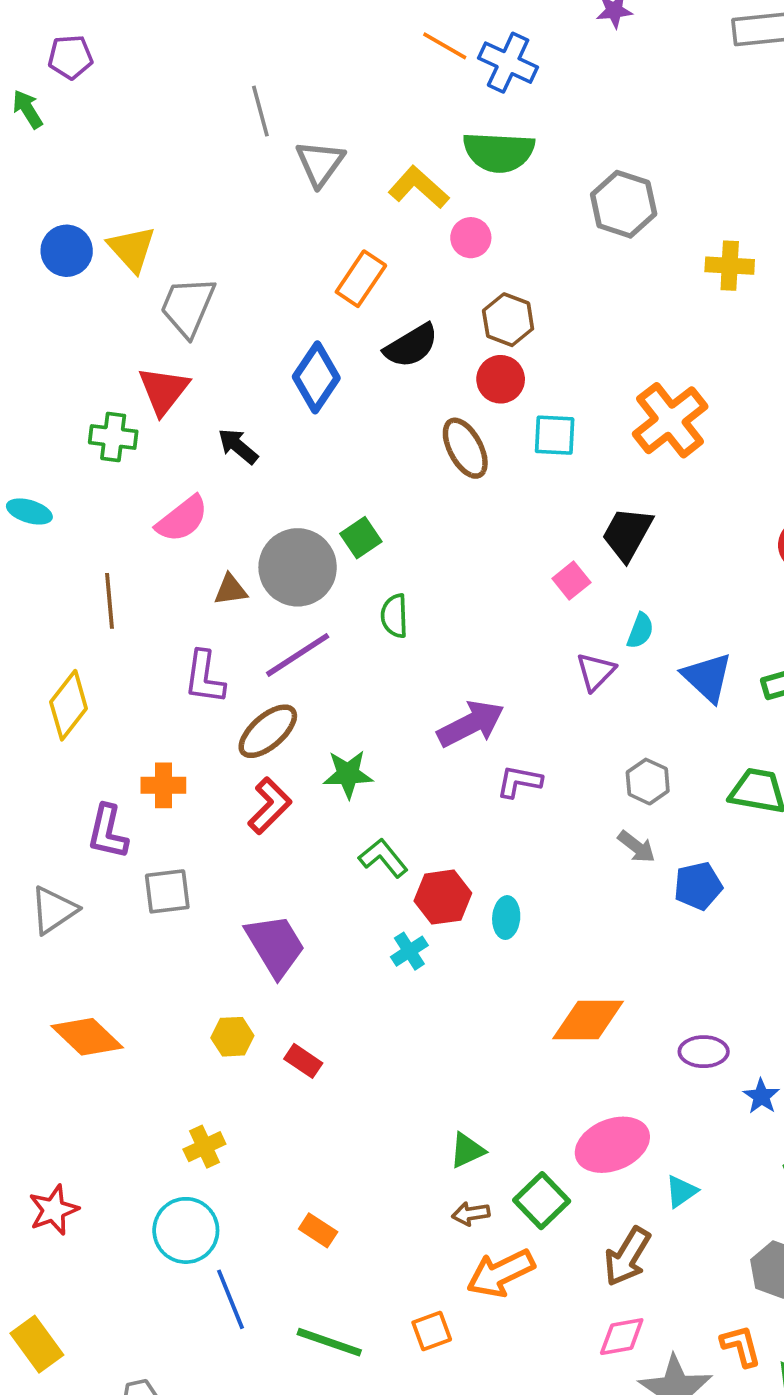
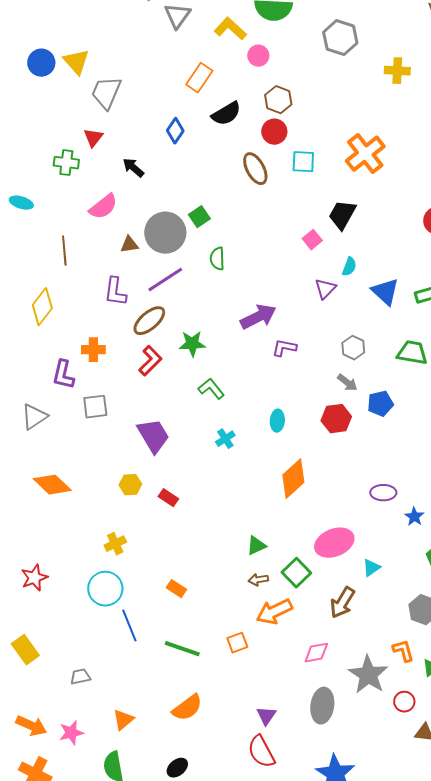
blue diamond: (316, 377) -> (175, 131), size x0.7
red triangle: (163, 390) -> (93, 138), size x0.7
red hexagon: (443, 897) -> (336, 419), moved
orange diamond: (588, 1020) -> (293, 479), moved, turned -42
pink diamond: (622, 1337) -> (316, 653), moved

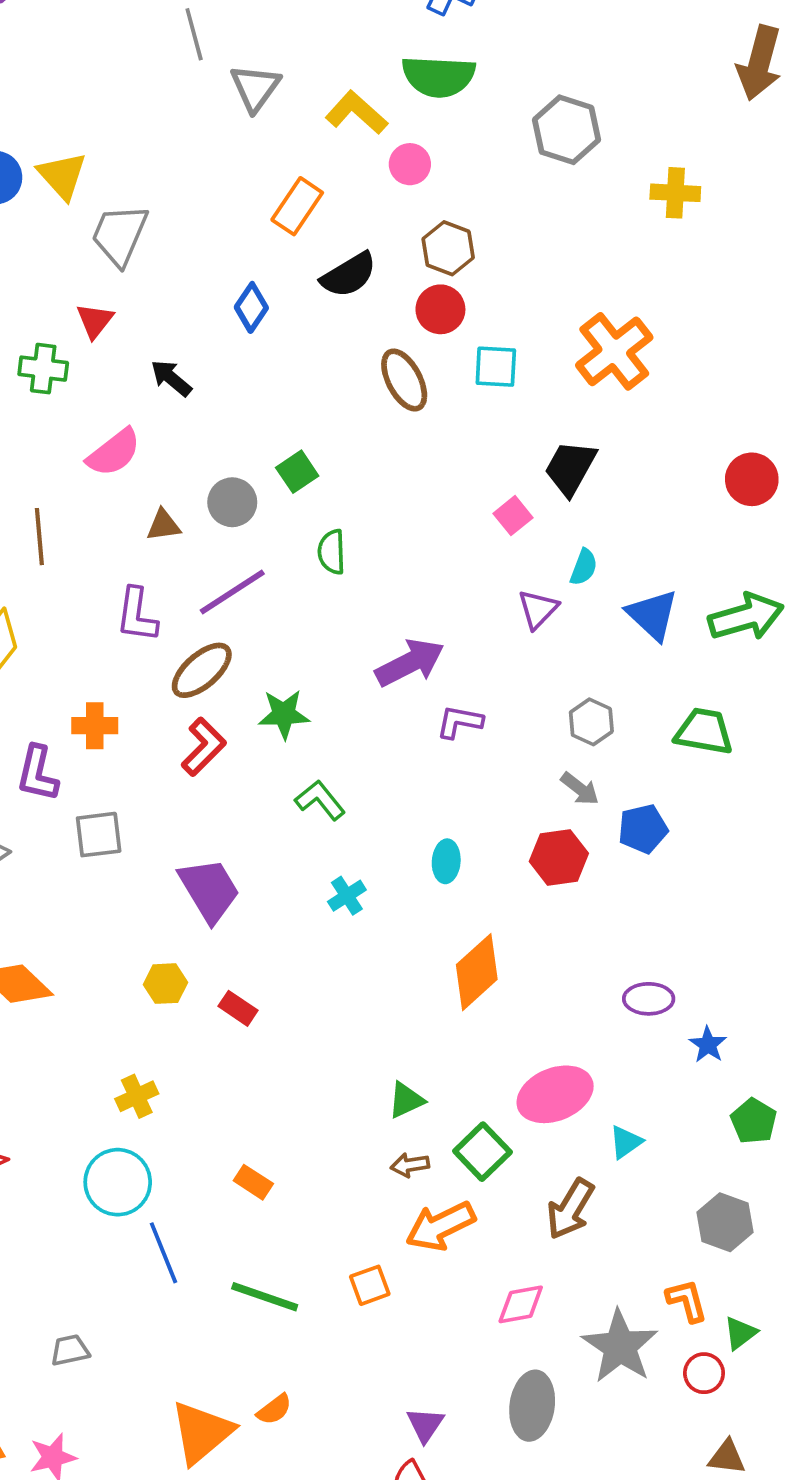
gray circle: (165, 233) -> (232, 502), size x0.6
red circle: (404, 702) -> (704, 1373), moved
orange semicircle: (187, 708) -> (274, 1409), size x0.6
orange triangle: (123, 720) -> (202, 1432), moved, size x1.6

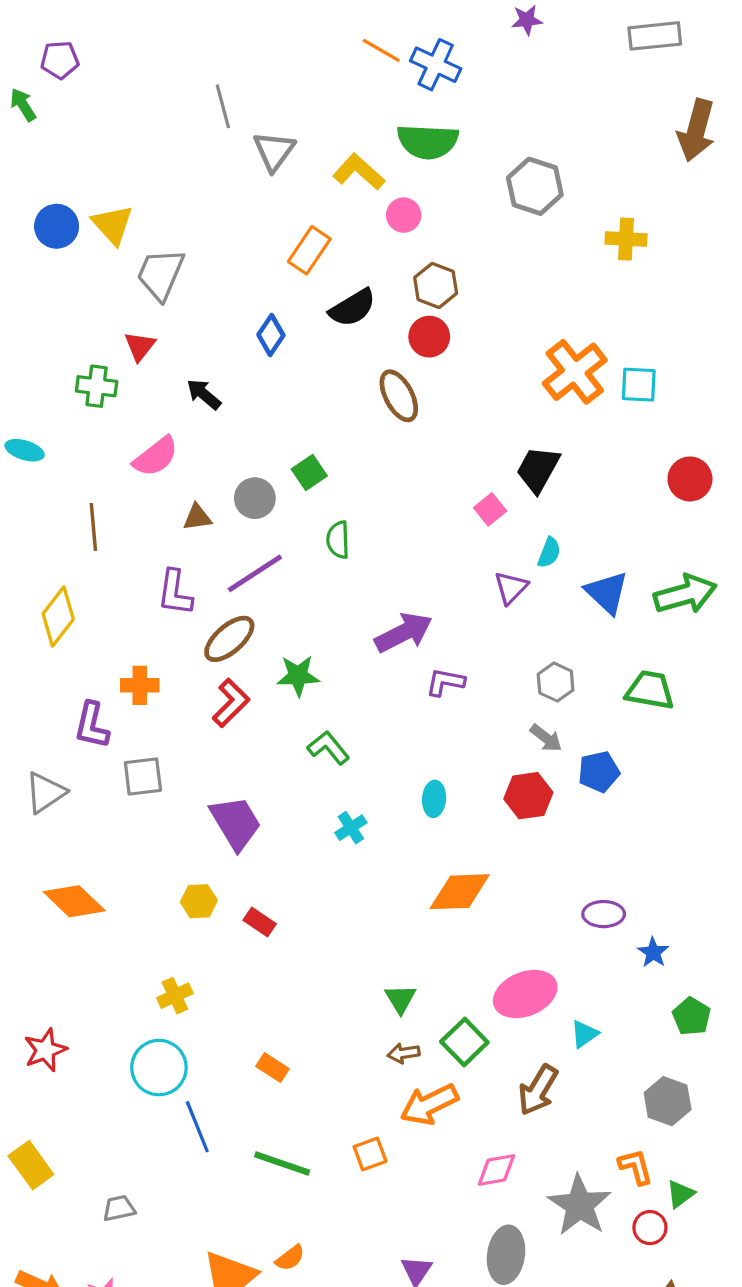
cyan square: (496, 367) -> (639, 385), moved
orange diamond: (477, 972) -> (460, 892), turned 40
green triangle: (406, 1100) -> (400, 999), turned -36

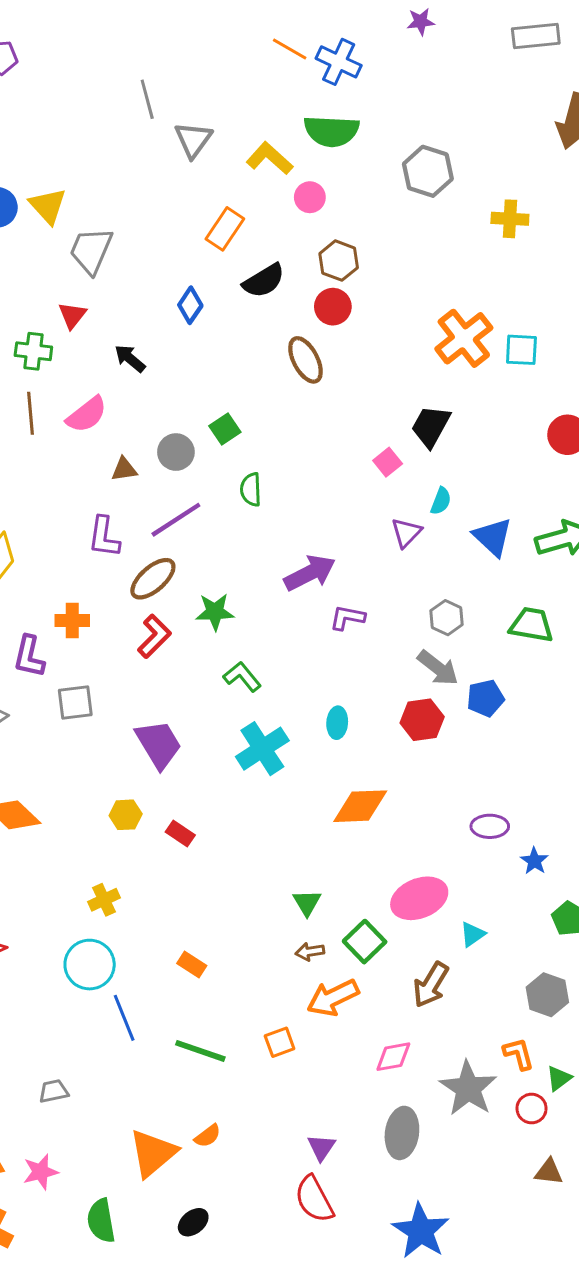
brown line: (93, 527) -> (31, 413), moved
gray arrow: (546, 738) -> (438, 668), size x1.4
cyan cross: (351, 828) -> (262, 749), size x1.8

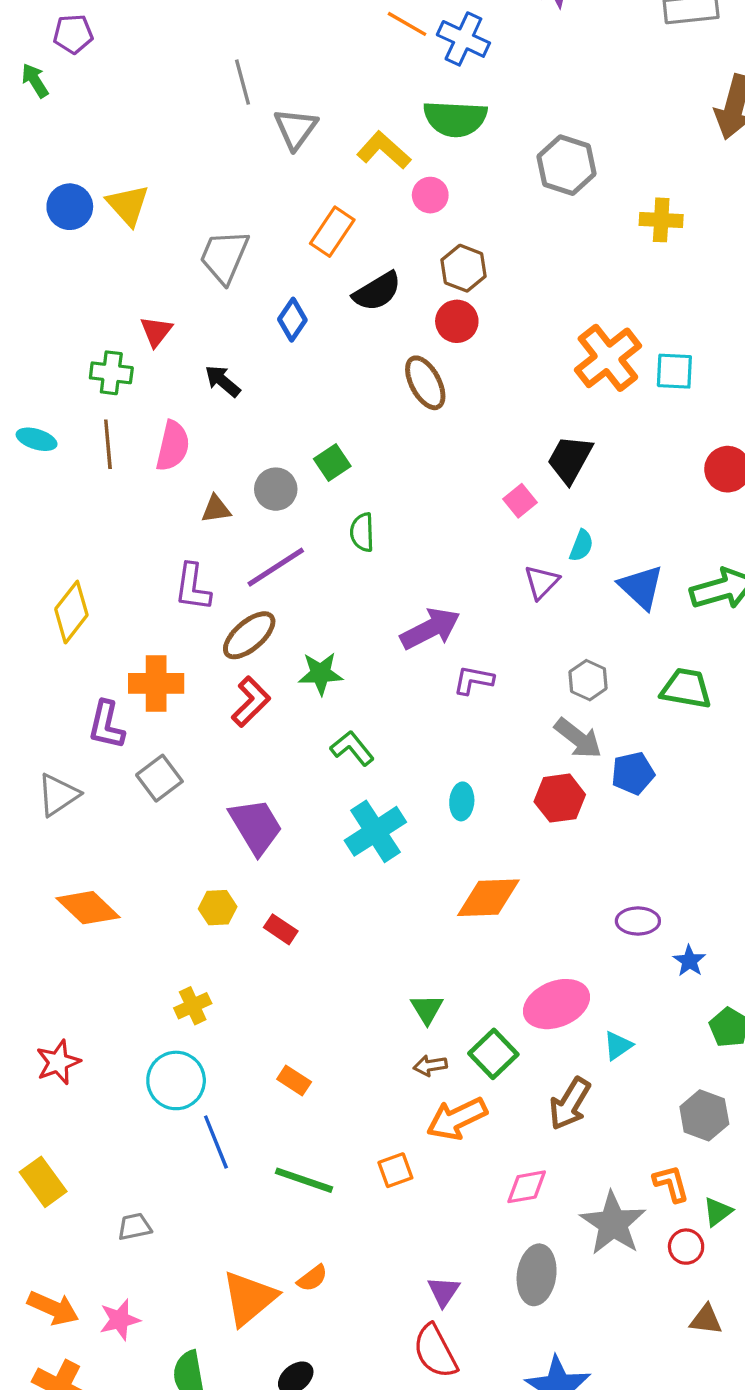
gray trapezoid: (91, 250) -> (224, 257), moved
pink semicircle: (87, 415) -> (173, 446), turned -39
orange cross: (72, 620) -> (156, 683), size x1.4
gray square: (75, 703) -> (159, 778), turned -30

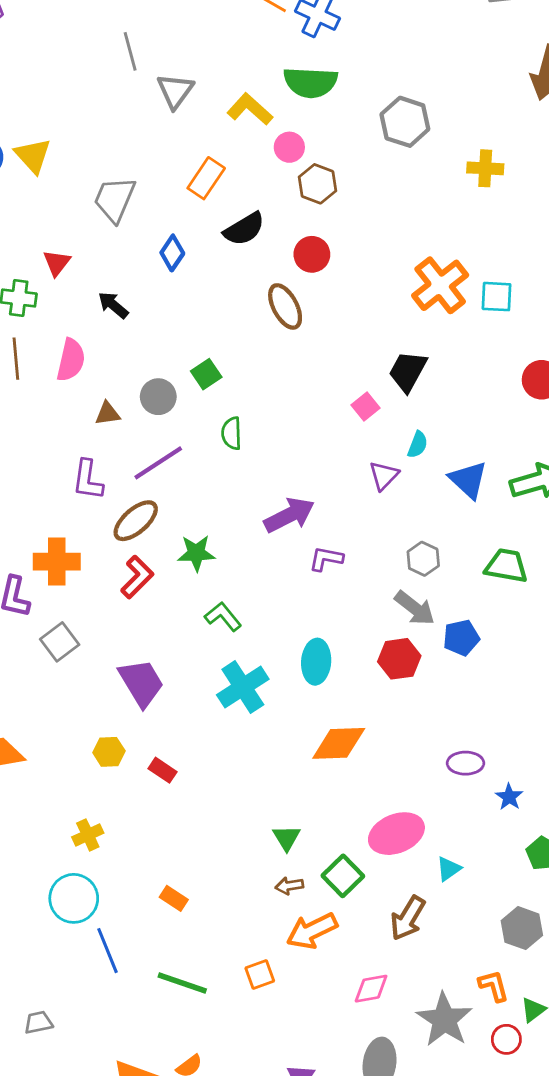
brown hexagon: (463, 268) -> (318, 184), moved
cyan ellipse: (462, 801) -> (316, 662), size x1.4

